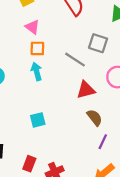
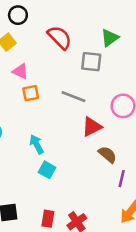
gray square: (98, 43) -> (91, 62), moved
cyan arrow: (37, 71) -> (37, 144), moved
cyan square: (38, 120) -> (47, 170), turned -35

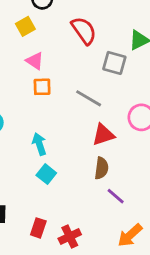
brown semicircle: (107, 155) -> (101, 168), moved, turned 48
purple line: (122, 179) -> (116, 196), moved, turned -72

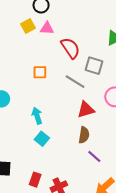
red semicircle: (84, 31) -> (70, 48), moved
pink triangle: (35, 61) -> (47, 28), moved, turned -32
gray square: (114, 63) -> (94, 66), moved

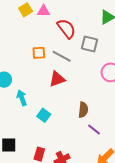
gray line: (75, 82) -> (62, 56), moved
red triangle: (86, 110) -> (57, 79), moved
cyan arrow: (37, 116) -> (22, 98), moved

